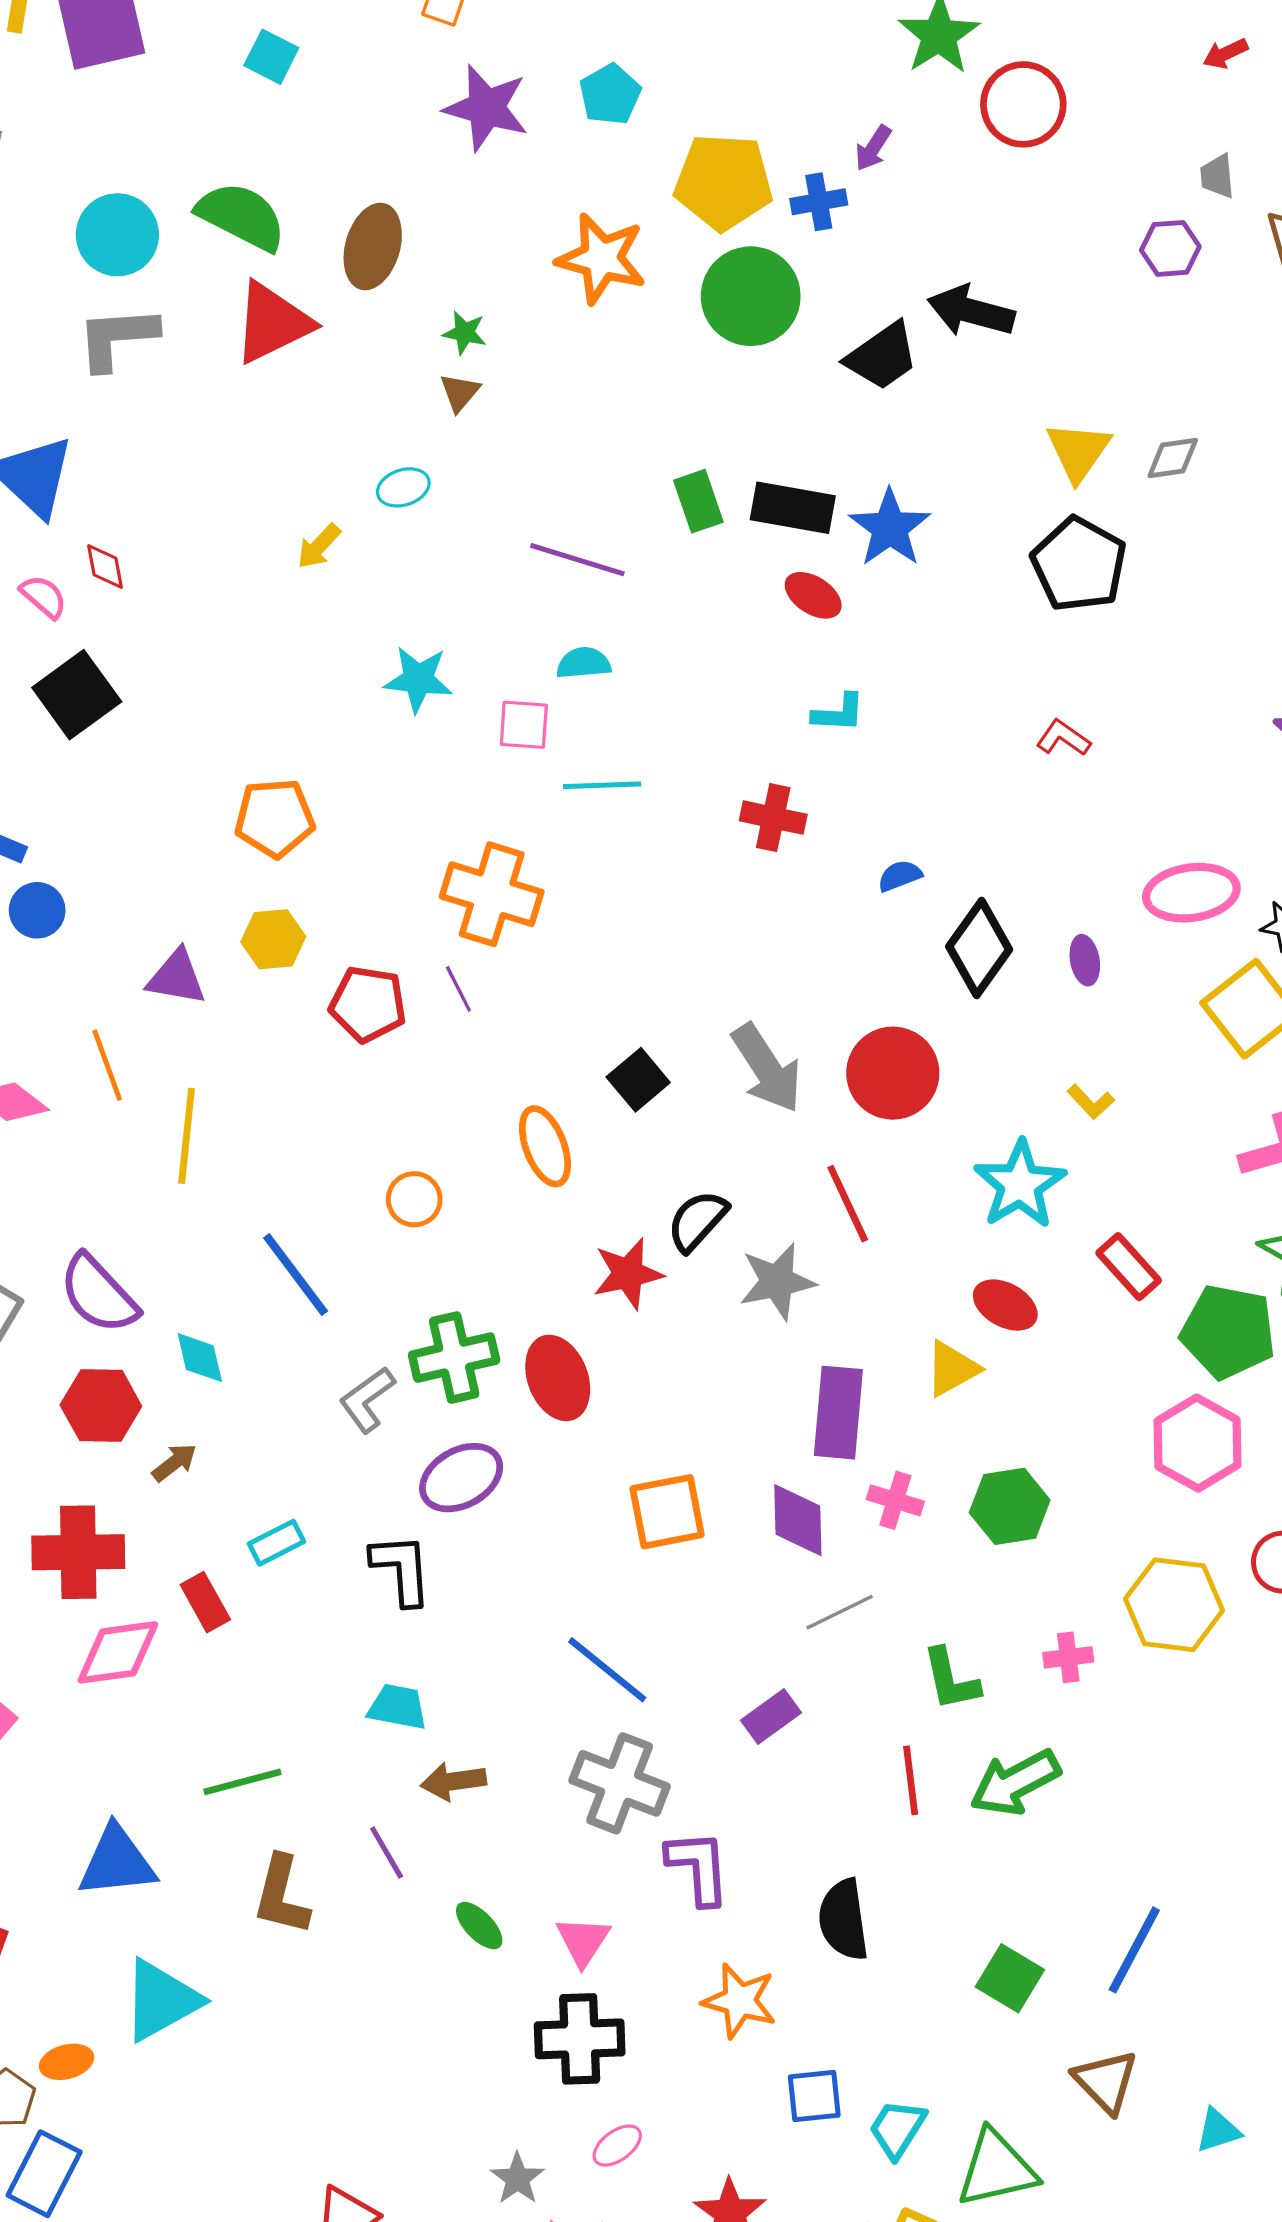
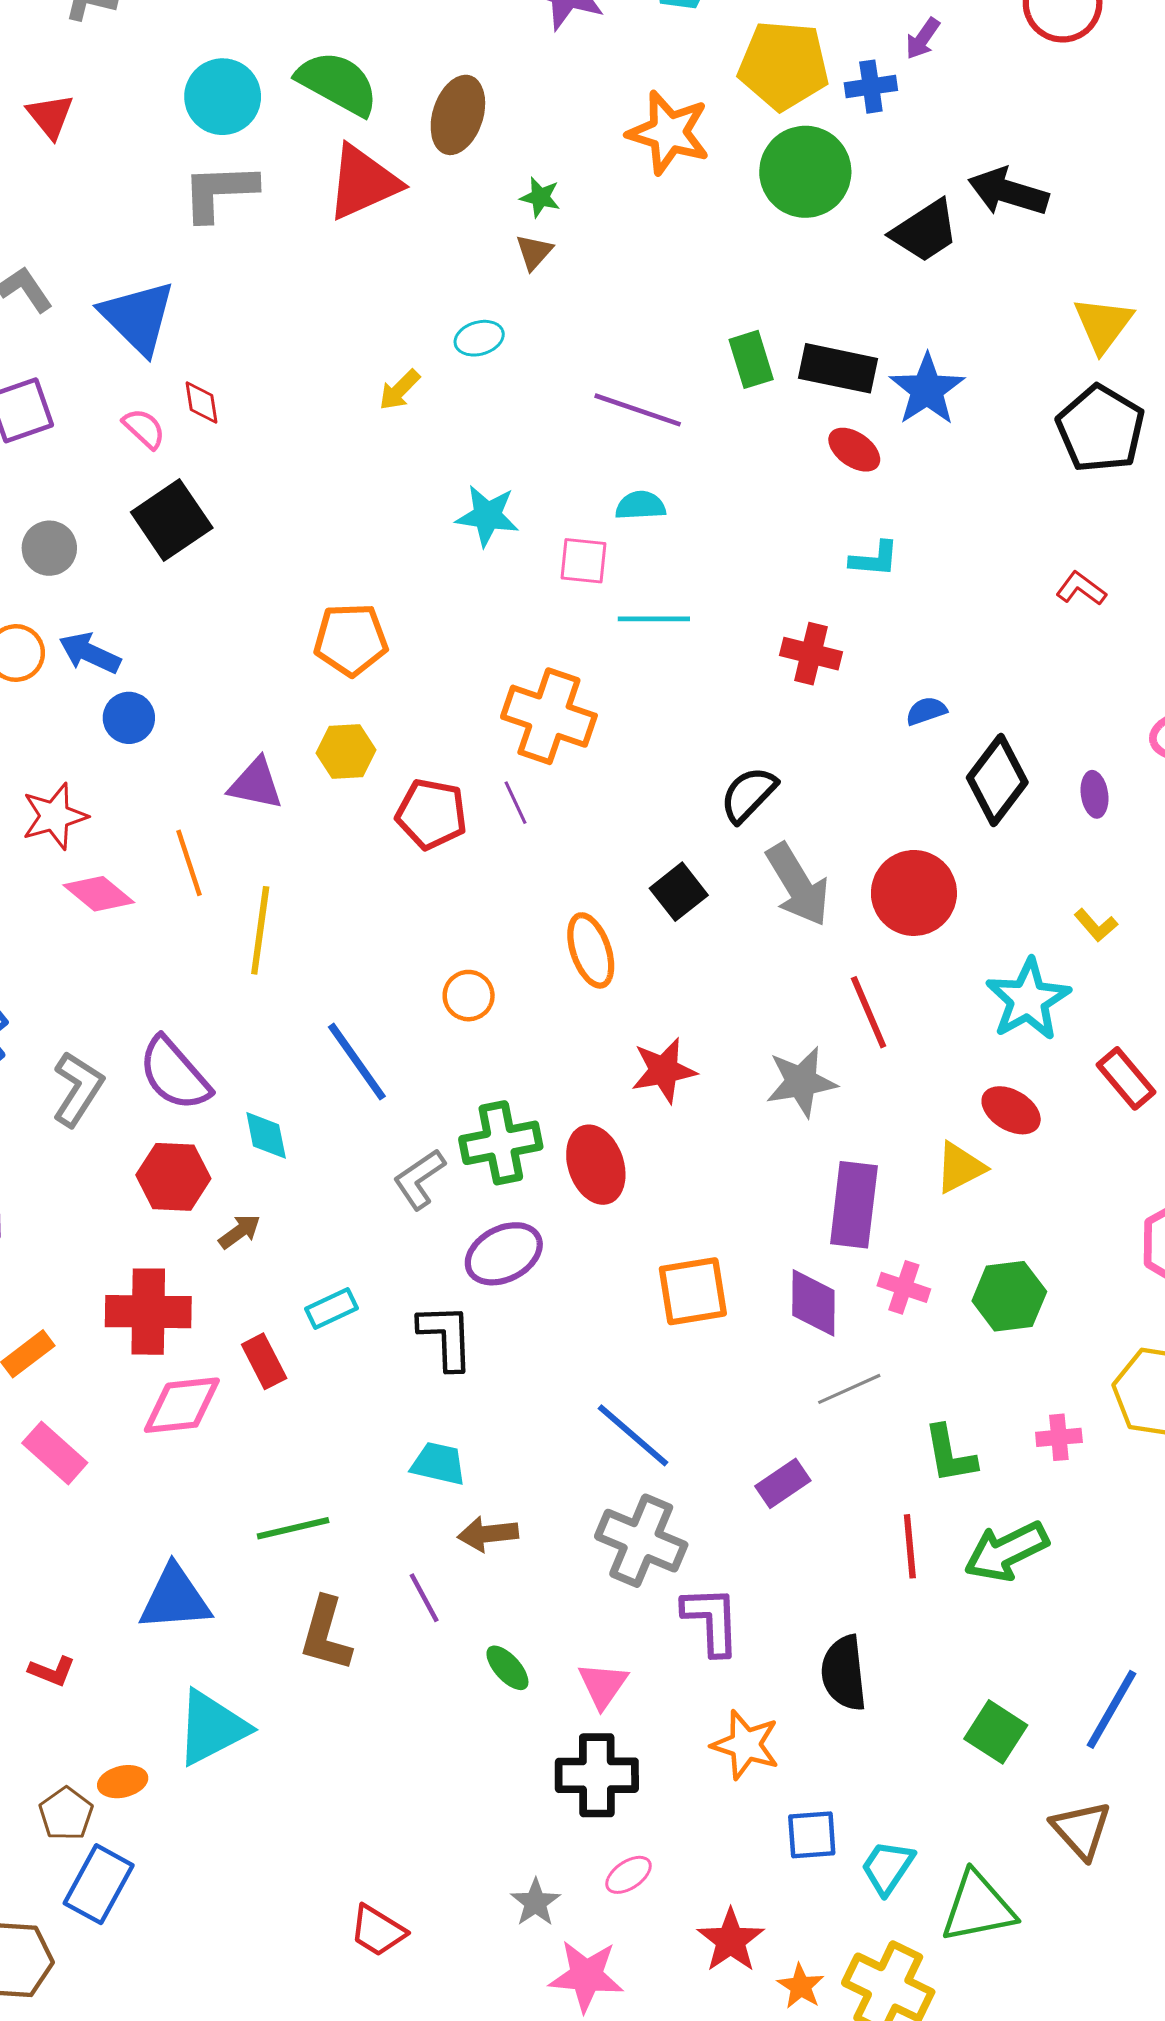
black semicircle: (697, 1221) -> (748, 794), moved

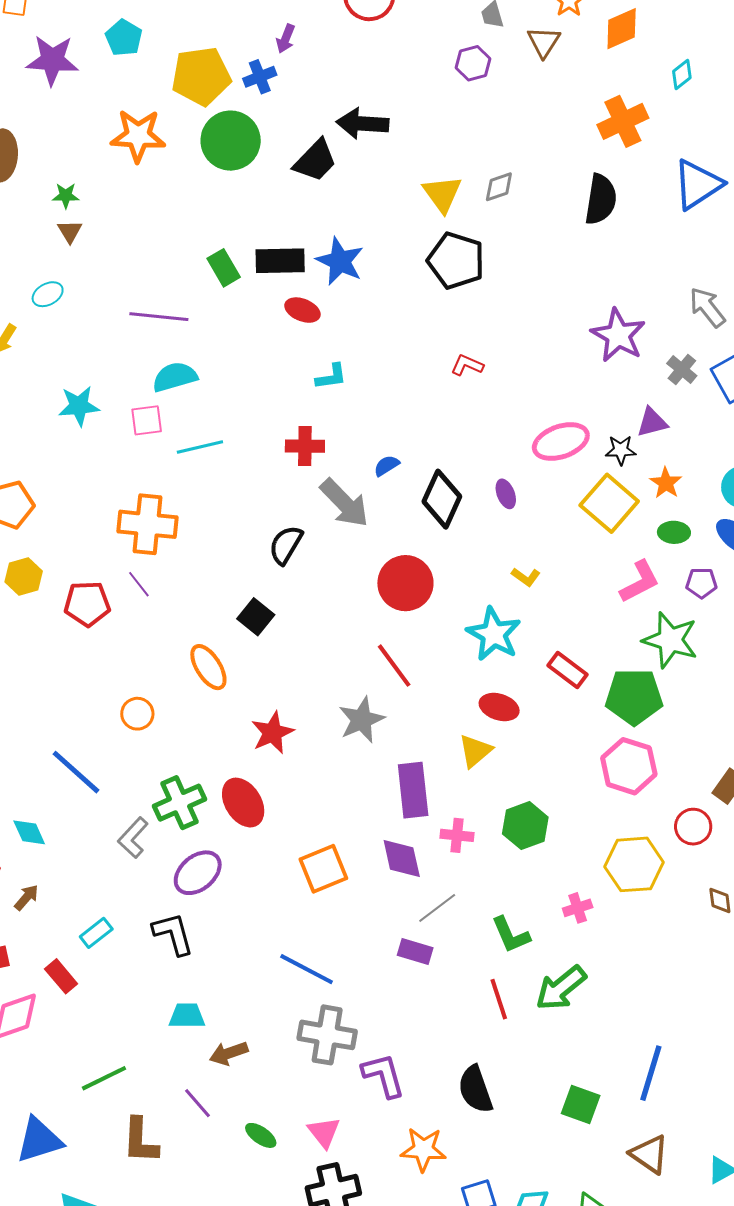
cyan semicircle: (640, 506) -> (175, 377), size x1.4
gray arrow: (798, 885) -> (344, 503), moved
purple rectangle: (783, 1483) -> (415, 952), moved, turned 64

